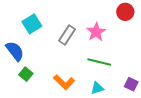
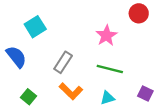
gray rectangle: (67, 35) -> (63, 62), moved
green square: (26, 74) -> (29, 97), moved

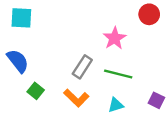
cyan square: (35, 27) -> (21, 18), moved, turned 35
gray rectangle: (63, 62) -> (82, 67), moved
green square: (29, 97) -> (36, 91), moved

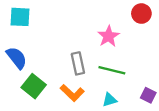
gray rectangle: (82, 67) -> (78, 63), turned -45
green square: (36, 91) -> (34, 86), size x1.5

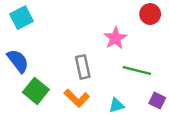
cyan square: (20, 17) -> (21, 18), turned -30
green line: (112, 70) -> (137, 71), moved

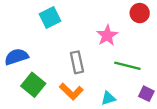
cyan square: (21, 18) -> (50, 18), moved
blue semicircle: (18, 61) -> (16, 57), turned -70

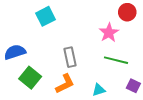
pink star: (107, 35) -> (109, 33), moved
orange L-shape: (71, 91) -> (65, 84), turned -70

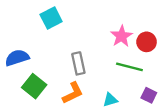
red circle: (127, 12) -> (147, 42), moved

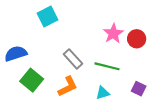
gray rectangle: (78, 63) -> (73, 59), turned -30
green line: (129, 67) -> (107, 66), moved

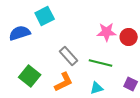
pink star: (113, 33) -> (107, 32), turned 30
blue semicircle: (16, 54) -> (20, 33), moved

